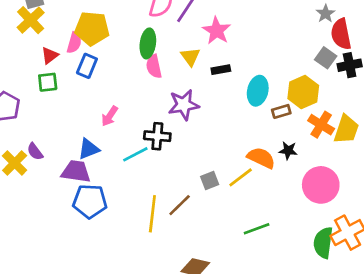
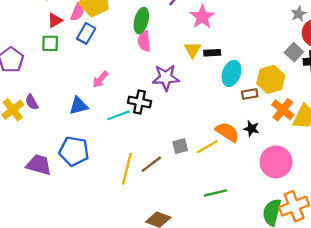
yellow triangle: (190, 57) -> (192, 50), moved
black rectangle: (221, 70) -> (212, 53), moved
purple trapezoid: (76, 171) -> (39, 165), moved

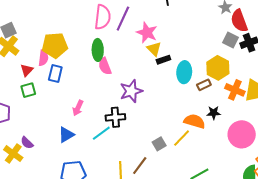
yellow triangle: (192, 50) -> (154, 49), moved

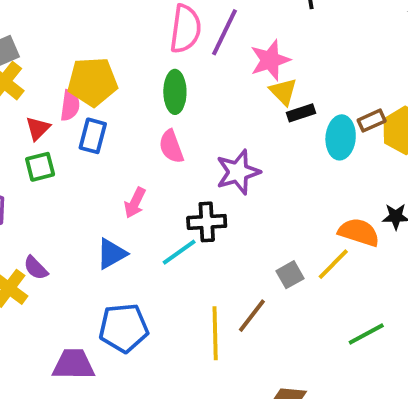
pink star: (147, 33) -> (270, 60), turned 30
pink semicircle: (105, 66) -> (171, 147), moved
brown rectangle: (204, 85) -> (372, 121), moved

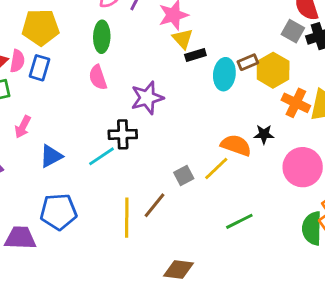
pink semicircle: (70, 105) -> (17, 61), moved
pink arrow: (135, 203) -> (23, 127), moved

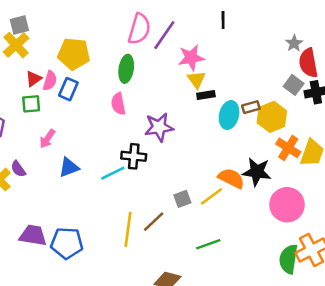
black star: (264, 134) -> (257, 172), size x1.6
blue pentagon: (59, 212) -> (67, 243), moved
green line: (239, 221) -> (208, 244), moved

